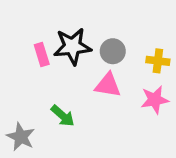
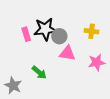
gray circle: (113, 51) -> (59, 36), moved
yellow cross: (158, 61) -> (92, 31), moved

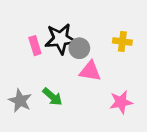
pink star: (97, 62) -> (121, 102), moved
gray star: (13, 86) -> (20, 101), moved

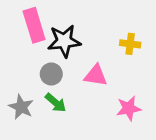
pink rectangle: (35, 46) -> (34, 25), moved, size x1.6
gray circle: (79, 48) -> (51, 74), moved

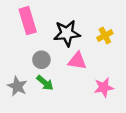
black star: (64, 41) -> (67, 33), moved
yellow cross: (130, 44) -> (105, 36), turned -35

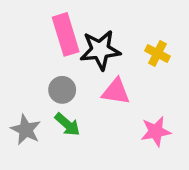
pink rectangle: (28, 21) -> (66, 34), moved
yellow cross: (105, 36) -> (157, 53), turned -35

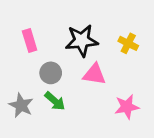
pink rectangle: (66, 34) -> (30, 41), moved, size x0.7

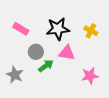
pink rectangle: (30, 41) -> (21, 29), turned -42
green arrow: (55, 101) -> (46, 66), moved, turned -77

